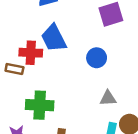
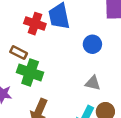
brown rectangle: (14, 69) -> (19, 53), moved

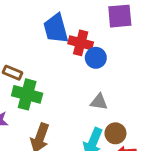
red cross: (35, 24) -> (81, 43), moved

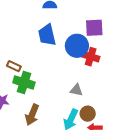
red cross: (81, 43) -> (91, 57), moved
blue circle: (96, 58) -> (77, 46), moved, size x1.5

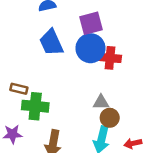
purple square: (94, 28) -> (91, 23), moved
brown circle: (88, 114) -> (110, 118), moved

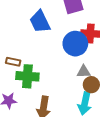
blue circle: (90, 48) -> (75, 44), moved

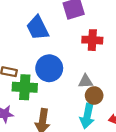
blue circle: (75, 44) -> (49, 68), moved

